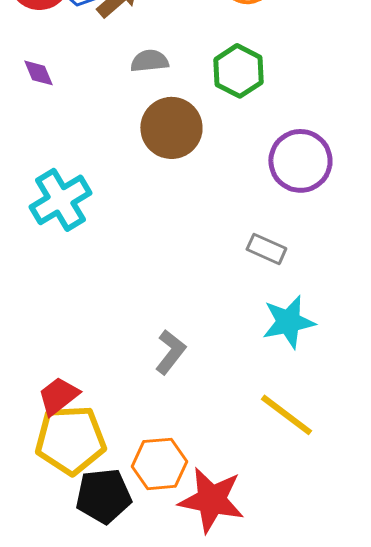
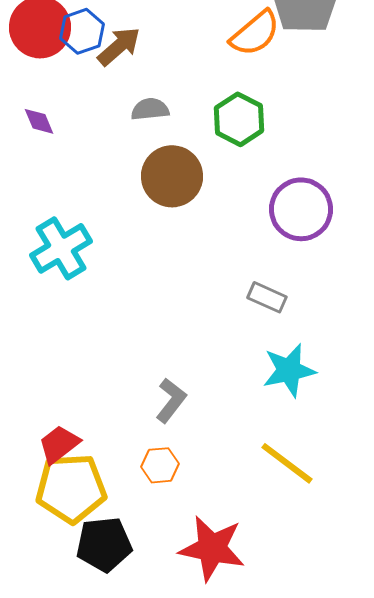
orange hexagon: (159, 464) -> (160, 465), moved, size x0.7

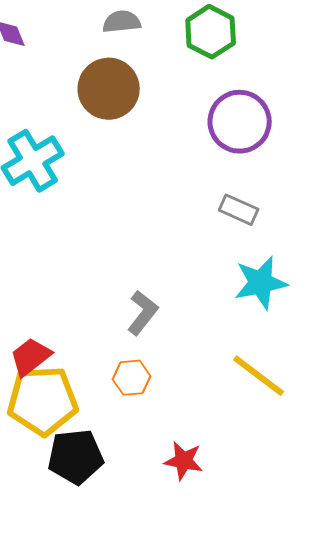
brown circle: (172, 176) -> (109, 89), moved
purple circle: (301, 209) -> (240, 122), moved
red star: (212, 548) -> (184, 461), size x0.6

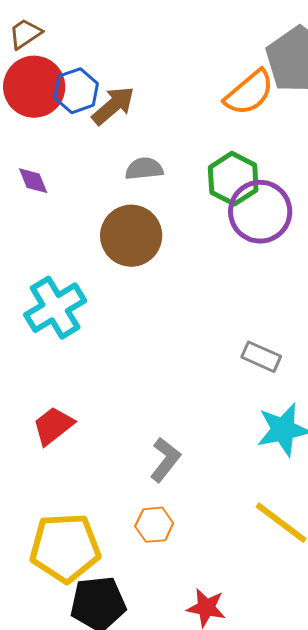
purple circle: (240, 122) -> (260, 212), moved
red trapezoid: (31, 357) -> (53, 426), moved

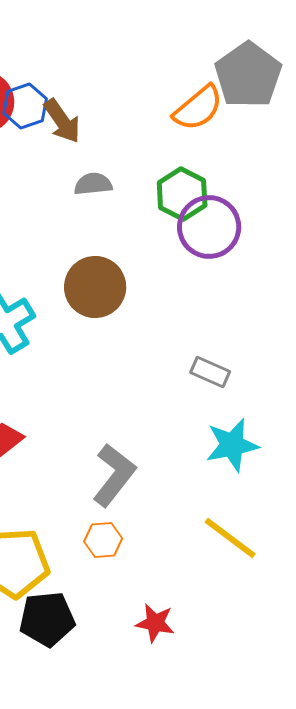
brown arrow: (113, 106) -> (62, 121), turned 96
brown circle: (131, 236) -> (95, 287), moved
gray L-shape: (165, 460) -> (114, 475), size x1.4

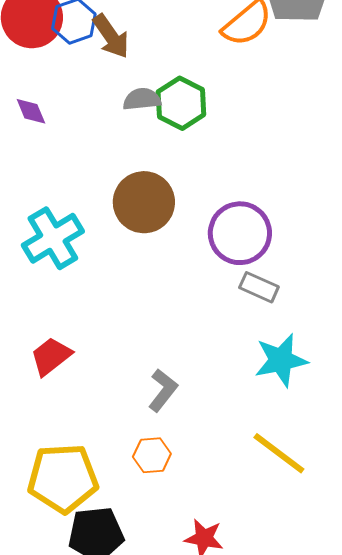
green hexagon: (182, 194) -> (181, 103), moved
purple circle: (209, 227) -> (240, 233), moved
gray L-shape: (114, 475) -> (163, 390), size x0.7

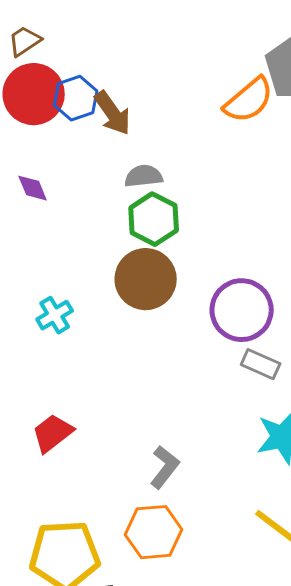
green hexagon: (181, 103) -> (154, 219), moved
cyan cross: (53, 238) -> (55, 315), size x0.6
orange hexagon: (152, 455) -> (154, 532), size x1.5

